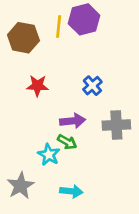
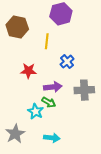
yellow line: (59, 26) -> (47, 41), moved
red star: (37, 86) -> (28, 71), moved

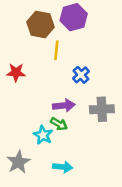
brown hexagon: (17, 27) -> (40, 25), moved
red star: (28, 71) -> (16, 72), moved

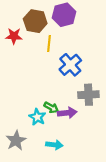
red star: (16, 72) -> (14, 36), moved
blue cross: (81, 75) -> (70, 65), size x1.5
purple arrow: (64, 106) -> (67, 113), moved

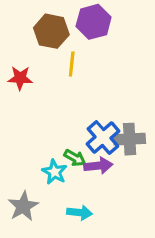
red star: (14, 36) -> (20, 78), moved
blue cross: (70, 65) -> (103, 137), moved

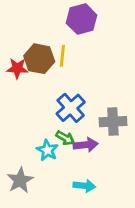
brown hexagon: (51, 31) -> (39, 59), moved
blue cross: (103, 137) -> (71, 108), moved
cyan arrow: (80, 213) -> (84, 186), moved

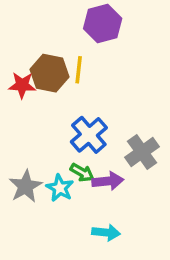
gray cross: (113, 122) -> (142, 152), turned -32
gray star: (20, 180) -> (26, 186), moved

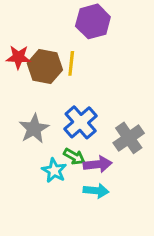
red star: (22, 85) -> (18, 57), moved
gray star: (26, 186) -> (34, 129), moved
cyan arrow: (106, 233) -> (96, 191), moved

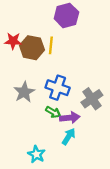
blue cross: (81, 122) -> (58, 88), turned -30
cyan star: (54, 171) -> (36, 154), moved
cyan arrow: (96, 191) -> (69, 137), turned -63

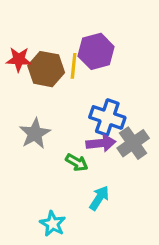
purple hexagon: (66, 15) -> (96, 51), moved
blue cross: (58, 88) -> (107, 117), moved
purple arrow: (70, 118) -> (101, 143), moved

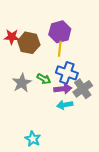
yellow line: (74, 66) -> (60, 49), moved
green arrow: (77, 162) -> (44, 79), moved
cyan arrow: (99, 198) -> (65, 105), moved, turned -133

